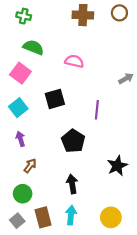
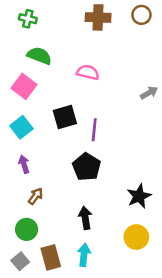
purple line: (97, 110) -> (94, 130), moved
yellow circle: (111, 217) -> (136, 237), moved

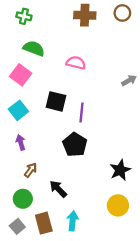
black square: (65, 117) -> (56, 101), turned 30
black arrow: (85, 218) -> (58, 189), moved, turned -36

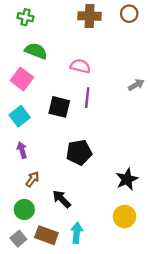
purple line: (81, 113) -> (87, 98), moved
black pentagon: (75, 145) -> (79, 152), turned 30
brown rectangle: (44, 223) -> (46, 235), turned -55

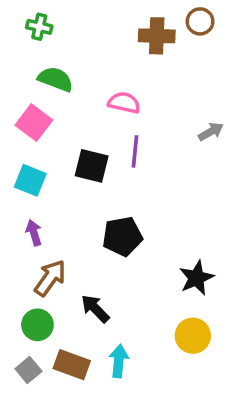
brown cross: (90, 16) -> (157, 36), moved
cyan square: (20, 116) -> (30, 180), turned -30
brown arrow: (32, 179) -> (50, 278), size x1.5

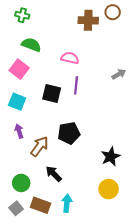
brown arrow: (50, 278) -> (39, 146), moved

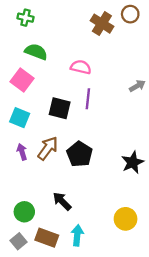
brown cross: (88, 20) -> (102, 24), turned 30
black pentagon: (69, 133) -> (80, 154), turned -30
brown arrow: (39, 146) -> (48, 148), moved
black star: (111, 157) -> (133, 162), moved

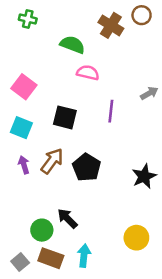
green semicircle: (36, 52) -> (72, 45), moved
purple line: (88, 99) -> (111, 111), moved
green circle: (24, 212) -> (42, 230), moved

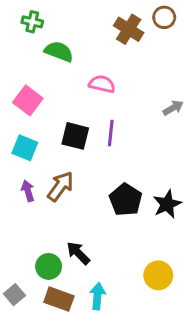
green semicircle: (72, 45) -> (59, 51), moved
purple line: (111, 111) -> (111, 133), moved
black pentagon: (87, 167) -> (126, 200), moved
gray square: (20, 262) -> (14, 295), moved

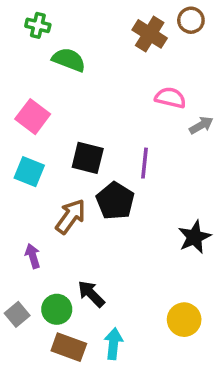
pink semicircle: (102, 84) -> (170, 98), moved
purple line: (111, 133) -> (145, 163), moved
purple arrow: (28, 191) -> (33, 256), moved
black pentagon: (126, 200) -> (115, 201), moved
gray square: (14, 295) -> (17, 314), moved

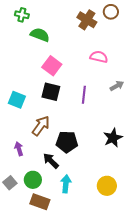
pink square: (33, 117) -> (52, 66), moved
gray arrow: (201, 125) -> (117, 86), moved
black pentagon: (115, 201) -> (67, 142), moved, turned -30
black arrow: (91, 294) -> (51, 161), moved
cyan arrow: (114, 344) -> (66, 184), moved

